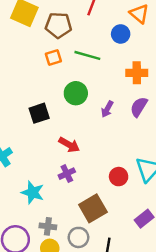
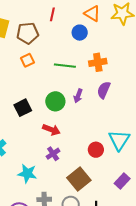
green line: (87, 55) -> (65, 66), moved
green circle: (76, 93) -> (55, 101), moved

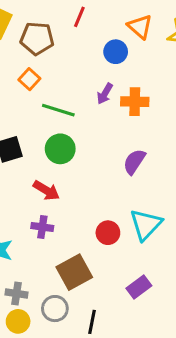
orange square: (27, 60) -> (29, 79), turned -32
green line: (65, 66) -> (58, 110), moved
purple semicircle: (104, 90) -> (134, 162), moved
purple arrow: (78, 96) -> (105, 94), moved
purple cross: (53, 154) -> (42, 227), turned 32

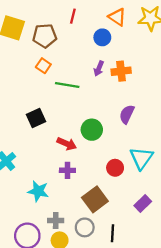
green circle: (60, 149) -> (92, 130), moved

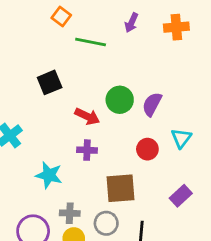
orange cross: (121, 71) -> (176, 27), moved
purple semicircle: (127, 114) -> (152, 104), moved
cyan triangle: (141, 158) -> (181, 138), size x0.7
brown square: (95, 199) -> (120, 188), turned 30

